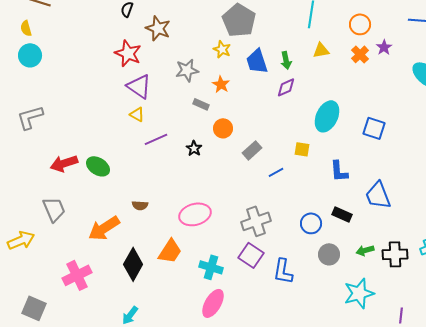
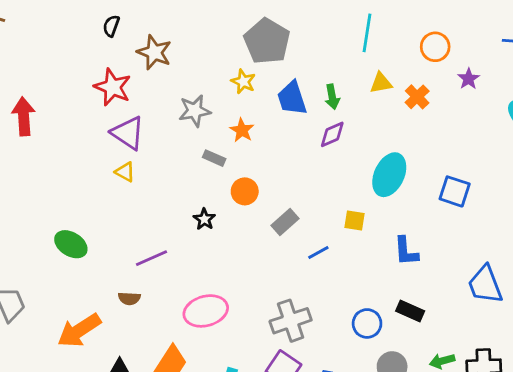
orange cross: (360, 54) -> (417, 97), moved
purple line: (156, 139) -> (152, 258), moved
red arrow: (64, 163) -> (24, 116), moved, turned 104
blue trapezoid: (378, 195) -> (485, 285), moved

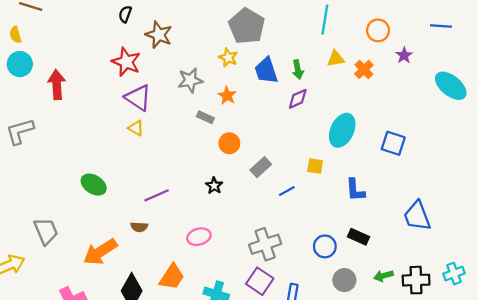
black star: (204, 219) -> (214, 186), moved
pink ellipse: (206, 311) -> (199, 237), size x0.7

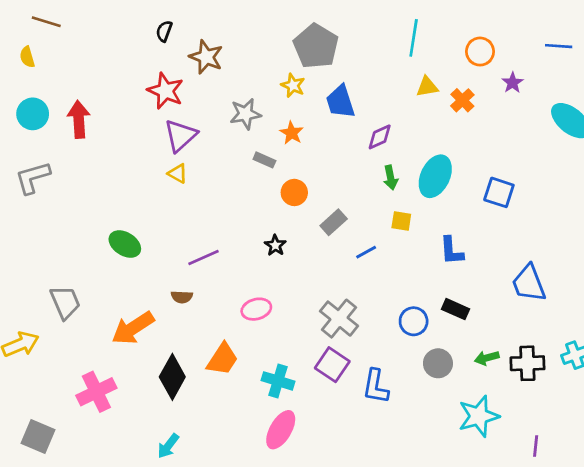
cyan circle: (20, 64) -> (33, 114), moved
green arrow: (298, 69) -> (391, 178), moved
purple triangle: (138, 98) -> (180, 136), turned 44
gray cross: (265, 244) -> (339, 319), turned -32

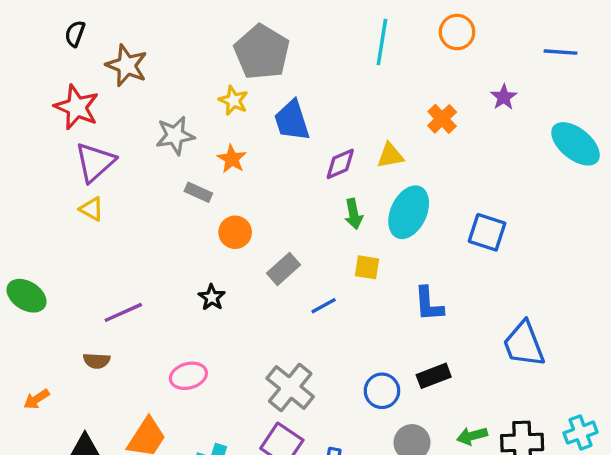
orange circle: (480, 52) -> (457, 32), moved
yellow triangle: (427, 87) -> (390, 156), moved
black rectangle: (456, 309) -> (434, 376), turned -45
orange arrow: (133, 328) -> (37, 399), size x0.5

